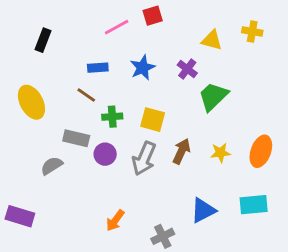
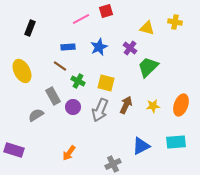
green cross: (112, 117) -> (78, 81), turned 32
gray rectangle: (76, 138) -> (53, 96), turned 48
orange arrow: (115, 220) -> (69, 153), moved

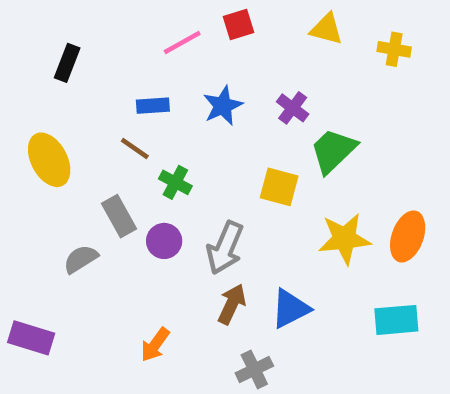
yellow triangle: (147, 28) -> (326, 29), moved
yellow square: (106, 83) -> (279, 187), moved
brown arrow: (126, 105) -> (232, 304), moved
yellow star: (153, 106) -> (345, 239), size x1.6
blue triangle: (141, 146) -> (290, 309), moved

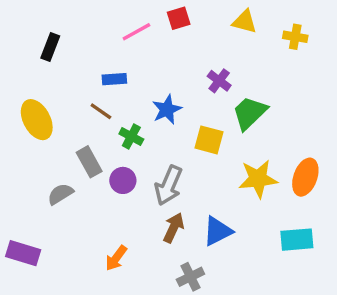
blue star: (223, 106) -> (167, 109), moved

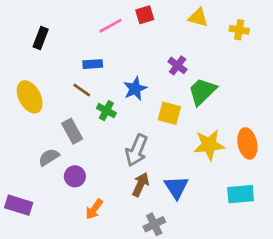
orange ellipse: (305, 177) -> (247, 143), turned -32
purple circle: (123, 180) -> (75, 176), moved
blue triangle: (217, 231) -> (176, 187), turned -36

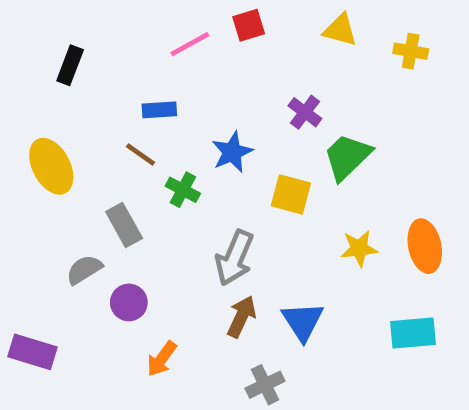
yellow star: (209, 145) -> (359, 248), size x0.7

